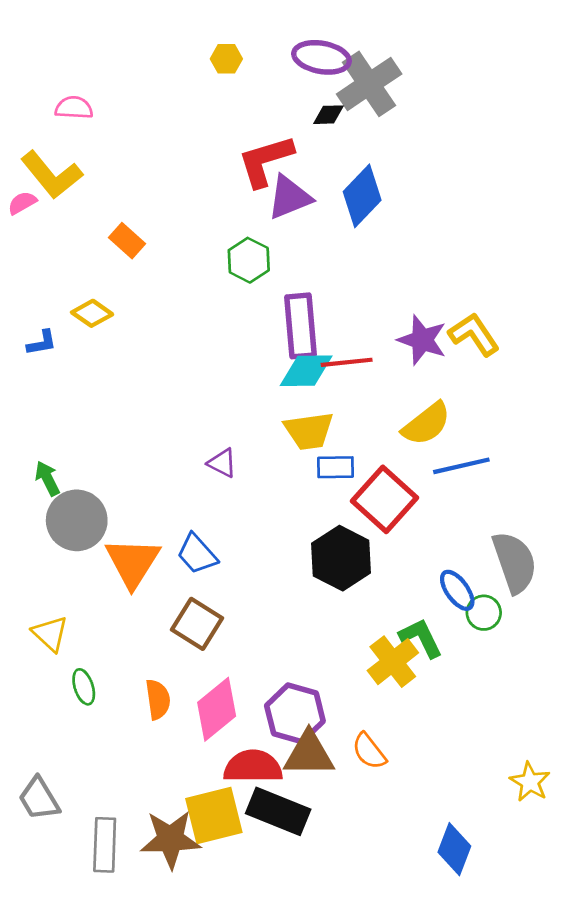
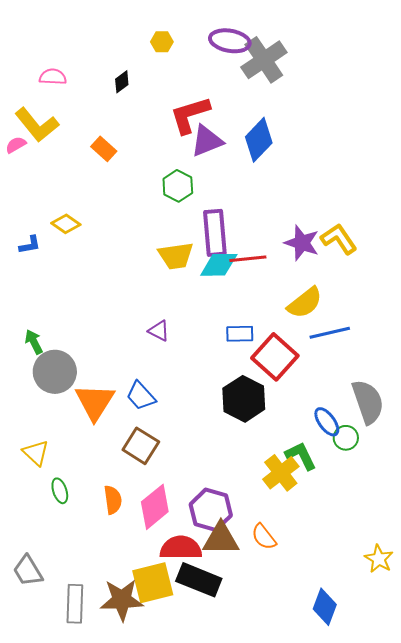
black diamond: (328, 115) -> (122, 82), moved, turned -35
orange rectangle: (127, 241) -> (104, 149), moved
yellow trapezoid: (309, 431) -> (176, 256), moved

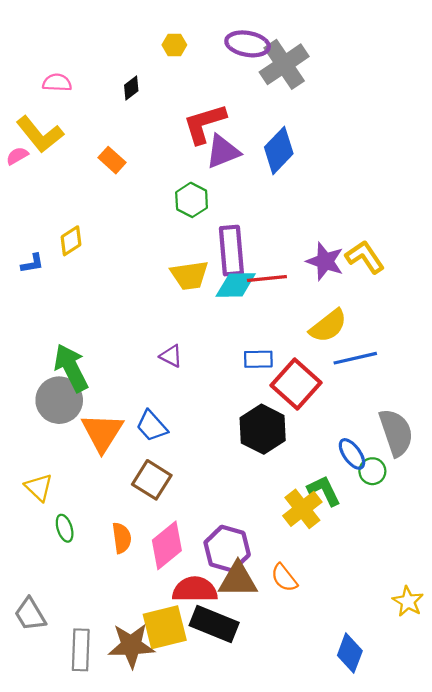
yellow diamond: (66, 224) -> (71, 241), turned -68
green arrow: (34, 342) -> (71, 368), moved, size x1.8

